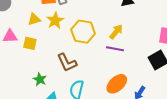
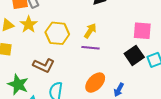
brown L-shape: (67, 63) -> (44, 65), turned -35
green star: (40, 79) -> (18, 84), size x1.5

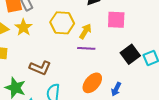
pink square: (142, 31) -> (116, 20), moved
yellow hexagon: (57, 33) -> (62, 23), moved

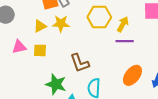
yellow star: (23, 27) -> (61, 24), turned -30
brown L-shape: (40, 68) -> (80, 63), turned 50

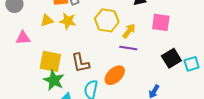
yellow square: (40, 50) -> (50, 61), moved, size x1.6
orange ellipse: (132, 75) -> (115, 75), moved

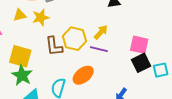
yellow hexagon: (107, 20) -> (74, 39), moved
yellow star: (68, 21) -> (41, 17), turned -30
pink square: (161, 22) -> (139, 45), moved
brown L-shape: (80, 63) -> (54, 46), moved

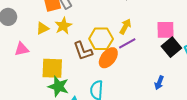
purple line: (99, 49) -> (127, 43), turned -30
orange ellipse: (83, 75) -> (108, 58), moved

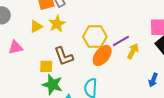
yellow arrow: (125, 26) -> (133, 51), moved
brown L-shape: (83, 51) -> (64, 56), moved
yellow square: (52, 68) -> (46, 66), size x0.6

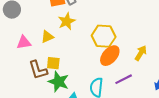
yellow triangle: (36, 27) -> (47, 37), moved
purple line: (121, 41) -> (124, 79), moved
brown L-shape: (64, 56) -> (38, 70), moved

